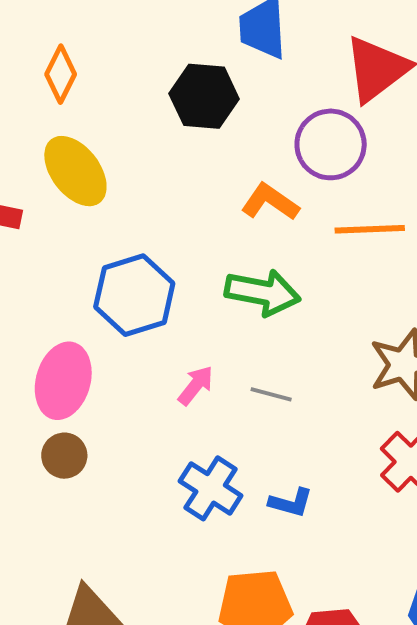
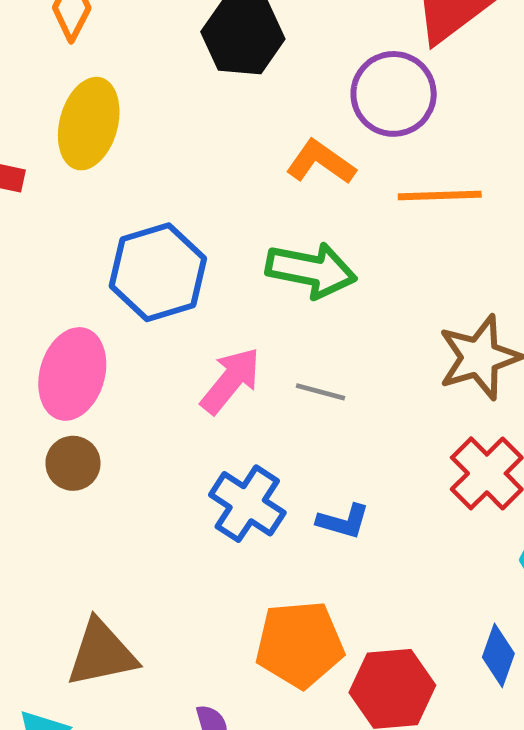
yellow ellipse: (75, 171) -> (89, 124), turned 52
pink arrow: (196, 385) -> (230, 381), size x1.4

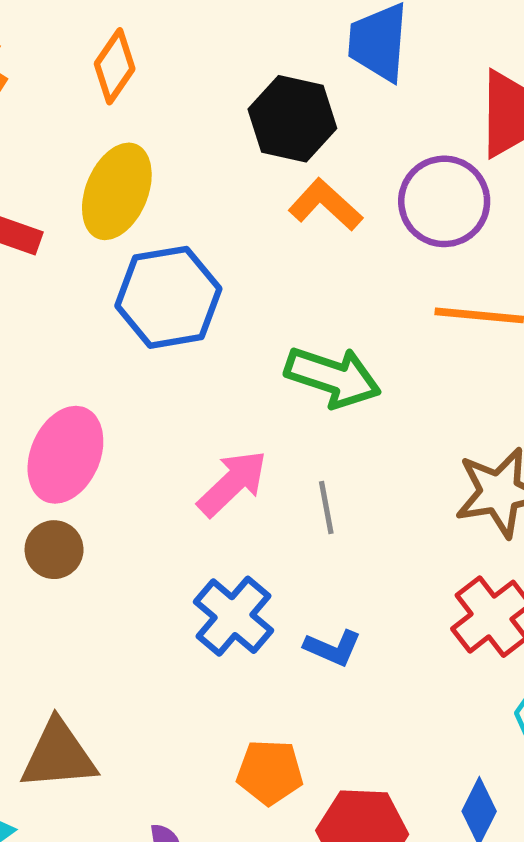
orange L-shape: (321, 162) -> (325, 205), moved
blue hexagon: (158, 272) -> (168, 297), moved
gray line: (321, 392) -> (326, 508), turned 57
orange pentagon: (300, 644) -> (270, 772), size x0.7

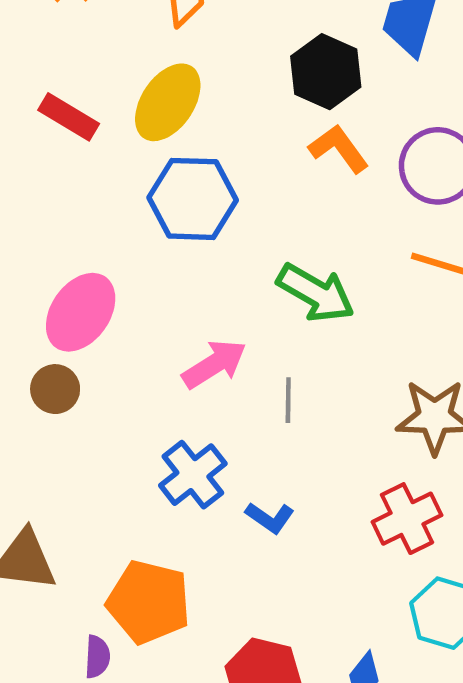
orange pentagon: (270, 772) -> (149, 602), moved, size x1.5

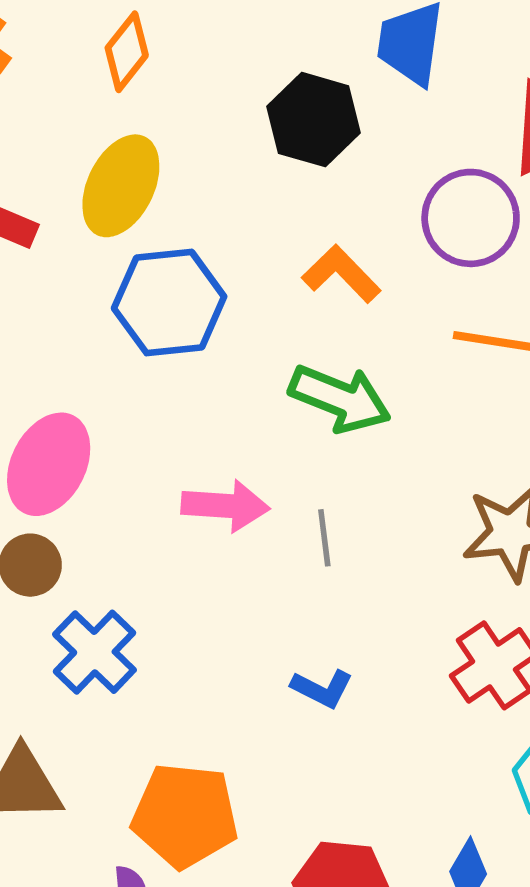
orange L-shape: (339, 149) -> (341, 274), moved
pink arrow: (214, 364) -> (225, 506), turned 44
blue cross: (193, 475) -> (94, 652), moved

